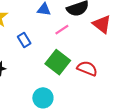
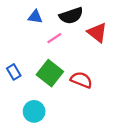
blue rectangle: (24, 40) -> (14, 72), moved

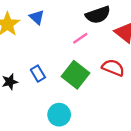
blue triangle: (35, 17) -> (37, 17), moved, turned 35
red semicircle: (81, 80) -> (113, 68), moved

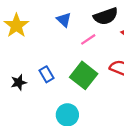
blue triangle: (37, 17) -> (64, 20), moved

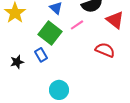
green square: (84, 75) -> (50, 33), moved

